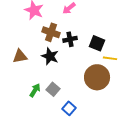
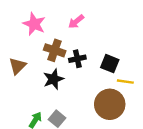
brown triangle: (20, 56) -> (17, 66), moved, turned -35
black star: (50, 56) -> (53, 79), turned 30

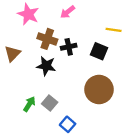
black star: (53, 79) -> (46, 66), turned 30
yellow line: (125, 82) -> (114, 30), moved

